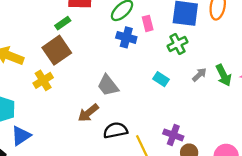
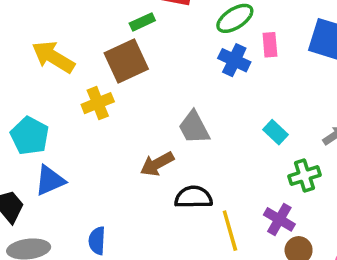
green cross: (177, 44) -> (304, 176), moved

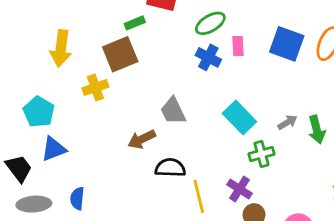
yellow arrow: (53, 57) -> (61, 48), turned -116
cyan rectangle: (276, 132) -> (239, 118), size x1.6
blue semicircle: (97, 241) -> (77, 198), moved

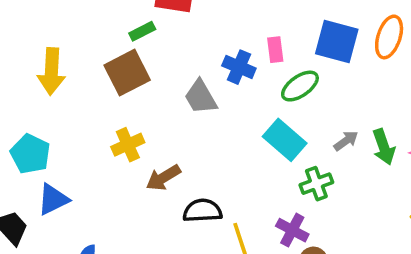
green ellipse: (210, 23) -> (300, 86), moved
yellow cross: (95, 88) -> (128, 145), moved
gray trapezoid: (173, 111) -> (201, 97), moved

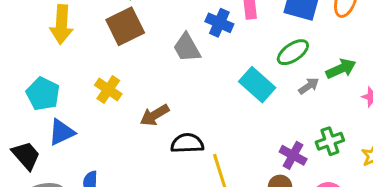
green ellipse: (300, 86) -> (293, 52), moved
yellow cross: (128, 145) -> (108, 89), moved, turned -32
green arrow: (384, 147) -> (341, 69), moved, turned -96
green cross: (316, 184) -> (330, 141), moved
purple cross: (292, 230) -> (293, 155), moved

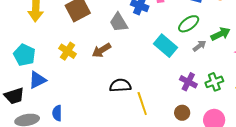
brown arrow: (155, 115) -> (101, 50), moved
black trapezoid: (26, 155) -> (14, 96), turned 115
purple cross: (293, 155) -> (188, 82), moved

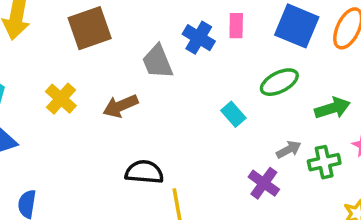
cyan rectangle: (166, 46) -> (233, 114), size x0.6
gray arrow: (200, 46) -> (289, 150), moved
green cross: (214, 82) -> (324, 162), moved

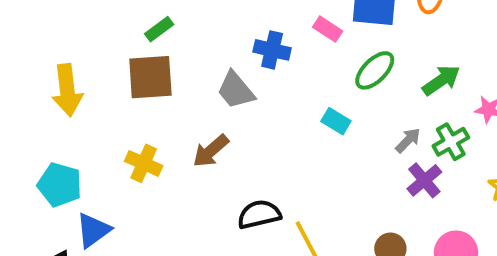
pink rectangle: (236, 26) -> (328, 29), moved, turned -40
brown square: (90, 28) -> (150, 77), turned 33
purple cross: (264, 183) -> (424, 180), moved, turned 32

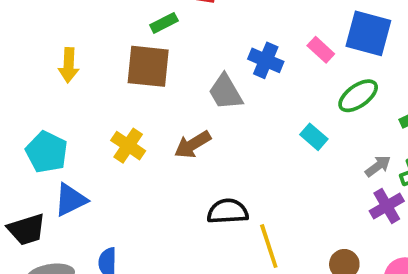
yellow arrow: (67, 90) -> (69, 65), size x0.7

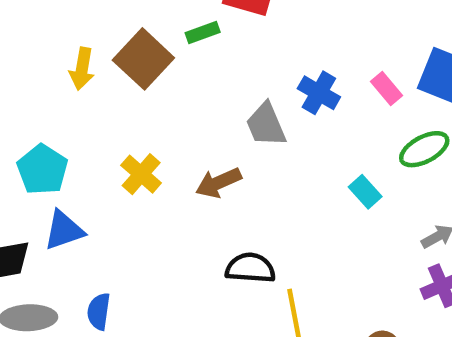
brown square: (148, 66) -> (143, 59), moved, turned 30

